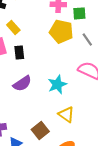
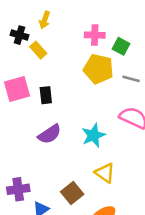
green square: (79, 13) -> (121, 46), turned 32
yellow rectangle: (13, 27) -> (38, 50), moved
gray line: (87, 39) -> (131, 79), turned -40

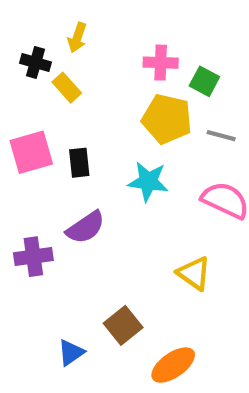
cyan star: (93, 135) -> (148, 181), moved, turned 30
yellow triangle: (105, 173) -> (194, 273), moved
purple cross: (18, 189) -> (33, 257), moved

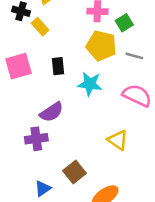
green square: (204, 81) -> (124, 23), turned 30
black rectangle: (79, 163) -> (58, 66), moved
purple cross: (33, 257) -> (36, 139), moved

